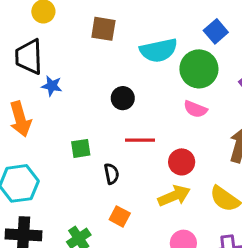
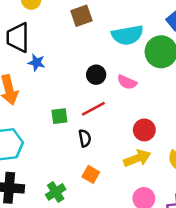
brown square: (103, 29) -> (81, 16), turned -30
pink semicircle: (195, 109) -> (127, 82), moved
red line: (140, 140) -> (93, 109), moved, turned -30

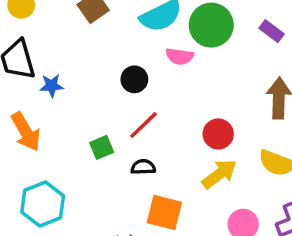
pink semicircle: (127, 82) -> (180, 56), moved
black semicircle: (85, 138) -> (143, 167), turned -66
orange square: (91, 174) -> (164, 212), size x1.5

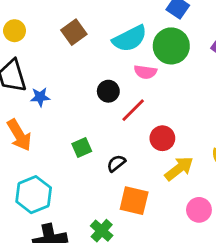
red line: (143, 125) -> (133, 110), moved
red circle: (218, 134) -> (162, 138), moved
black semicircle: (143, 167) -> (116, 163), turned -36

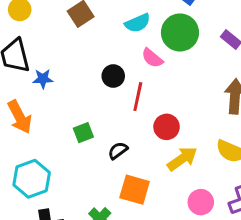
cyan semicircle: (130, 39) -> (138, 23), size x0.7
pink semicircle: (145, 72) -> (152, 58), turned 30
red line: (133, 110) -> (138, 97), turned -36

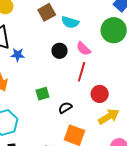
cyan semicircle: (138, 23) -> (70, 22), moved, turned 36
pink semicircle: (152, 58) -> (83, 49), moved
black circle: (113, 76) -> (60, 51), moved

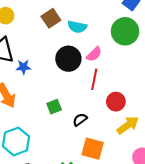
pink semicircle: (83, 49) -> (94, 54), turned -84
black circle: (60, 51) -> (68, 59), size x1.5

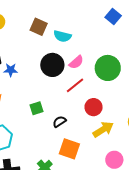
brown square: (51, 18) -> (39, 27), turned -36
green circle: (125, 31) -> (108, 68), moved
red line: (94, 79) -> (75, 85), turned 36

